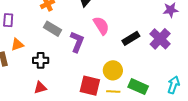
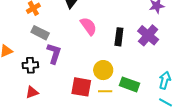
black rectangle: (131, 38) -> (119, 37), turned -48
purple L-shape: (77, 42) -> (54, 53), moved

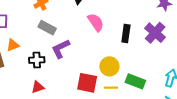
purple L-shape: (54, 53) -> (61, 49), turned -135

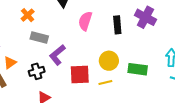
pink semicircle: (96, 22) -> (85, 21), turned -114
red square: (87, 83) -> (80, 75), moved
yellow line: (111, 88) -> (105, 83), moved

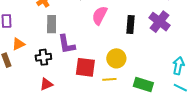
gray rectangle: (39, 38) -> (52, 24), turned 66
purple L-shape: (57, 55) -> (66, 44), turned -70
green rectangle: (138, 69) -> (143, 85), moved

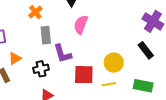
pink semicircle: (100, 15) -> (81, 25), moved
black rectangle: (131, 24) -> (146, 50), moved, turned -36

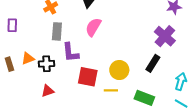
black rectangle: (146, 50) -> (153, 63), turned 60
orange triangle: (15, 58) -> (28, 58), moved

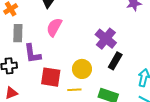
purple cross: (165, 36) -> (106, 39), moved

